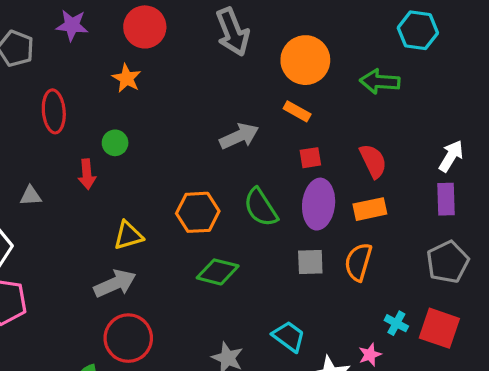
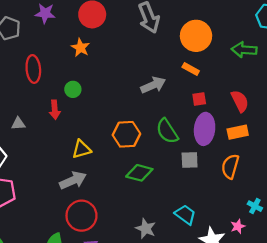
gray square: (310, 262) -> (190, 160), moved

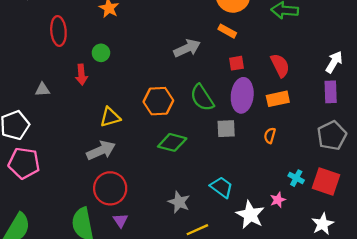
orange semicircle: (230, 166) -> (270, 136), size x0.6

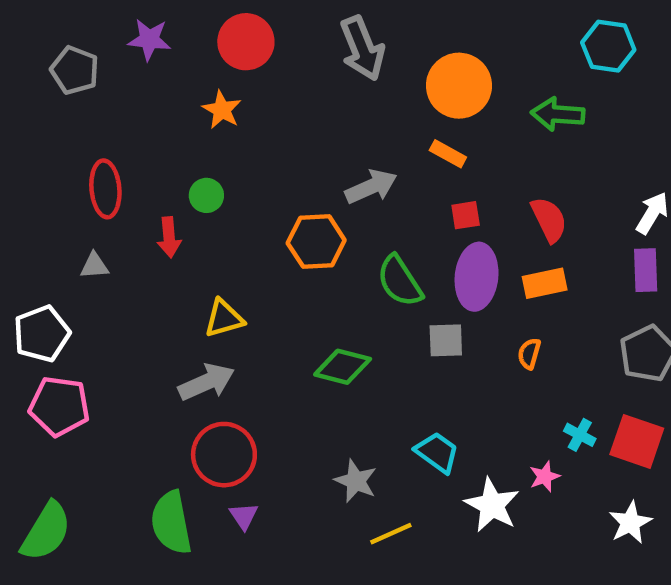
red ellipse: (58, 31) -> (105, 189), moved
orange hexagon: (158, 101) -> (316, 242), moved

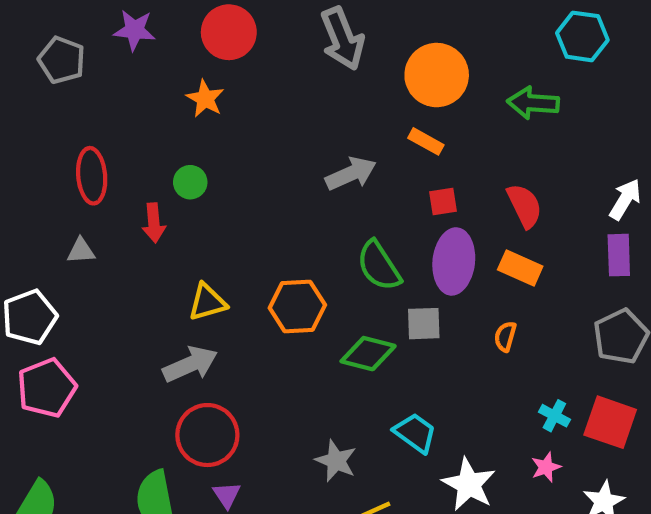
orange hexagon: (316, 242) -> (297, 306), moved
orange rectangle: (545, 283) -> (520, 268), turned 36
green diamond: (343, 367) -> (368, 354), moved
pink pentagon: (59, 406) -> (47, 388), turned -30
pink star: (545, 477) -> (546, 467), moved

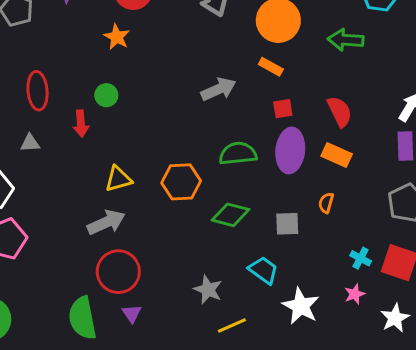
green semicircle: (379, 266) -> (238, 153), turned 117
gray square: (424, 324) -> (287, 224), moved

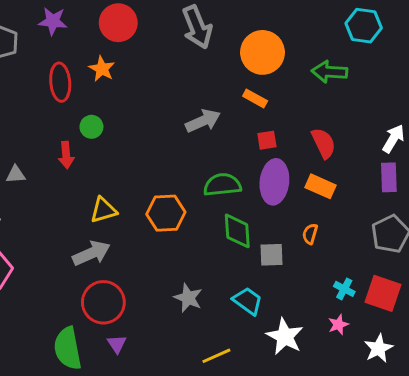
red ellipse: (38, 91) -> (60, 82), moved
green diamond: (230, 215) -> (237, 231), moved, turned 72
gray star: (208, 290) -> (188, 298), moved

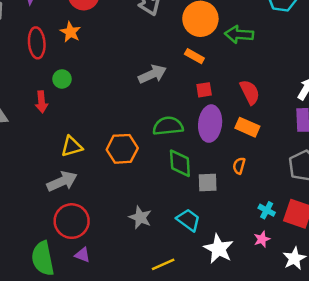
green arrow: (329, 72) -> (239, 34), moved
purple triangle: (117, 344) -> (82, 255), turned -35

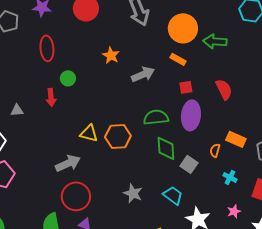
orange star: (70, 32) -> (111, 55), moved
orange rectangle: (247, 127) -> (236, 139), moved
yellow triangle: (72, 146) -> (89, 133), moved, turned 30
gray square: (208, 183) -> (189, 164), turned 36
cyan cross: (267, 210) -> (230, 177), moved

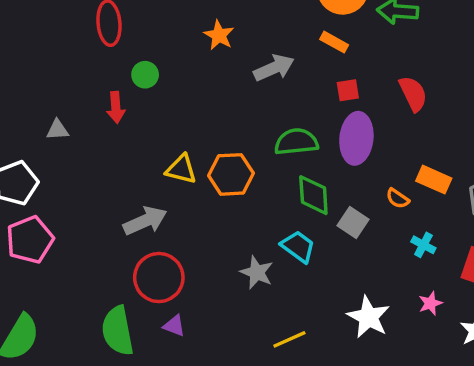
orange semicircle: (215, 150) -> (398, 198), turned -72
cyan trapezoid: (173, 195) -> (298, 247), moved

